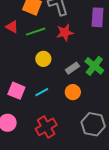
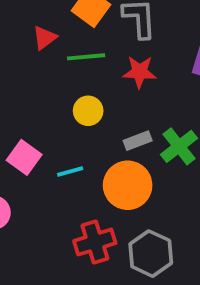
red triangle: (12, 27) -> (45, 38), turned 40
orange circle: (73, 92) -> (128, 185), size x1.6
red cross: (46, 127) -> (95, 242), moved

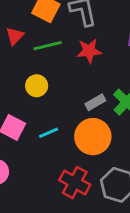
yellow circle: (88, 111) -> (37, 86), moved
red cross: (95, 242) -> (75, 182), turned -36

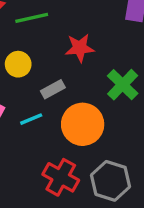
red star: (89, 51) -> (80, 48), moved
gray rectangle: (95, 102) -> (53, 89), moved

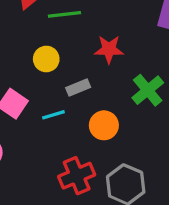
orange circle: (83, 124) -> (104, 125), size x0.7
red cross: (61, 177) -> (77, 176), turned 32

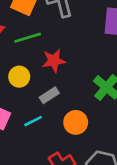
red star: (109, 49) -> (54, 61), moved

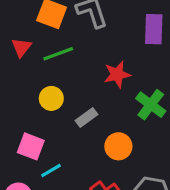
red star: (54, 61) -> (117, 74), moved
cyan line: (33, 121) -> (51, 170), moved

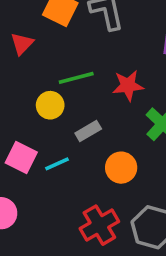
green line: (58, 54) -> (76, 78), moved
cyan line: (51, 170) -> (57, 164), moved

